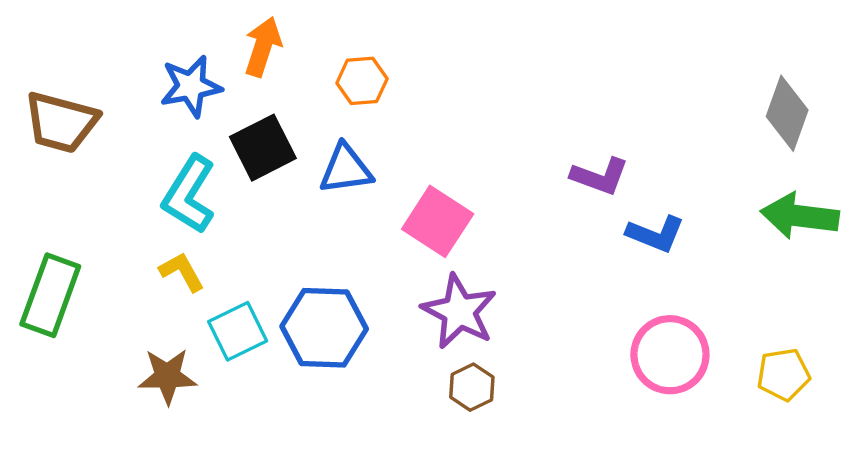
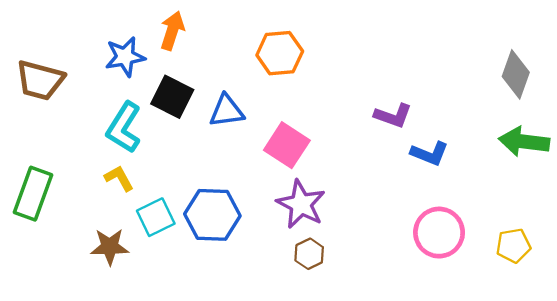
orange hexagon: (362, 81) -> (280, 53), moved, size x1.4
black square: (263, 148) -> (172, 97), turned -36

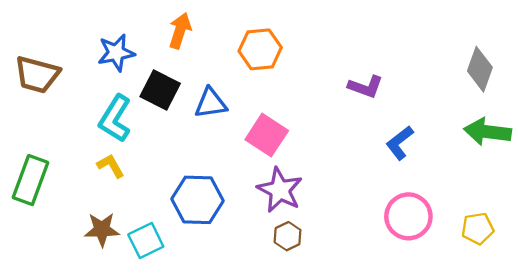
orange arrow: (172, 31) -> (180, 31), moved
purple L-shape: (393, 116) -> (366, 87), moved
blue L-shape: (430, 153) -> (400, 143), turned 120
cyan square: (156, 217) -> (146, 241), moved

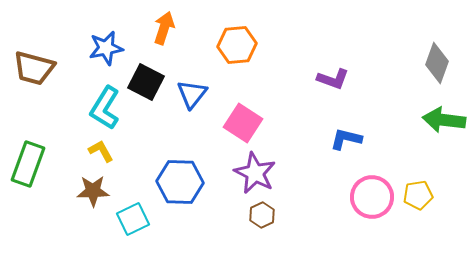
blue triangle: (211, 103) -> (192, 94), turned -44
blue L-shape: (400, 143) -> (346, 139), moved, turned 52
yellow pentagon: (478, 228) -> (418, 195), moved
brown star: (102, 230) -> (93, 191), moved

